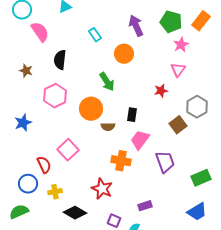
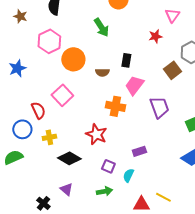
orange circle: (91, 109) -> (73, 59), moved

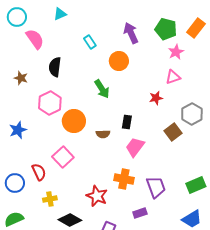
pink triangle: (172, 15) -> (173, 77), turned 35
orange cross: (115, 106) -> (124, 179), moved
purple trapezoid: (159, 107) -> (156, 187), moved
blue circle: (22, 129) -> (15, 183), moved

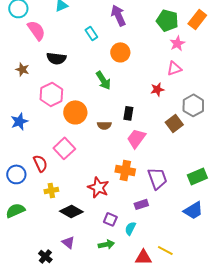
purple arrow: (131, 33) -> (118, 15), moved
black semicircle: (55, 67) -> (56, 58), turned -90

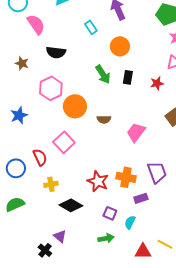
black rectangle: (128, 113) -> (128, 77), moved
orange cross: (125, 170) -> (126, 177), moved
purple triangle: (68, 242) -> (60, 236), moved

